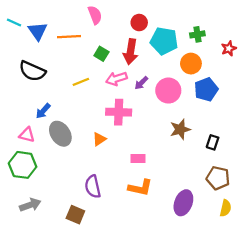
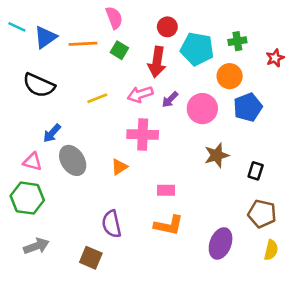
blue triangle: (38, 31) -> (45, 37), turned 30
green square: (101, 54) -> (119, 50), moved

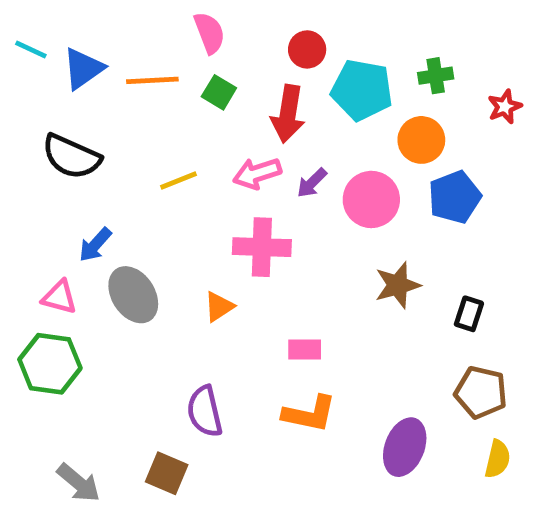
gray arrow: (36, 246) -> (79, 483), moved, turned 60

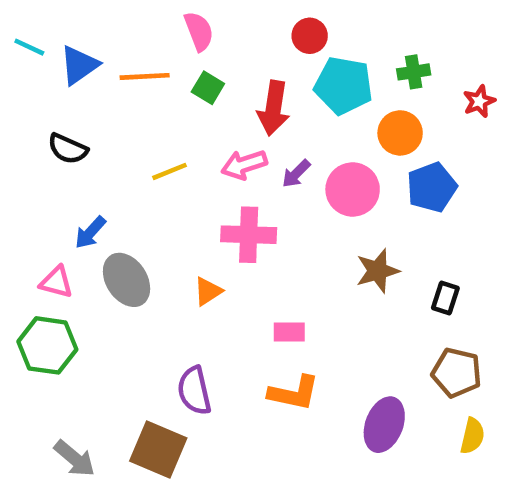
red circle: (307, 49) -> (310, 36), moved
black semicircle: (71, 157) -> (68, 149), size x0.7
brown square: (167, 473) -> (158, 449), size x1.4

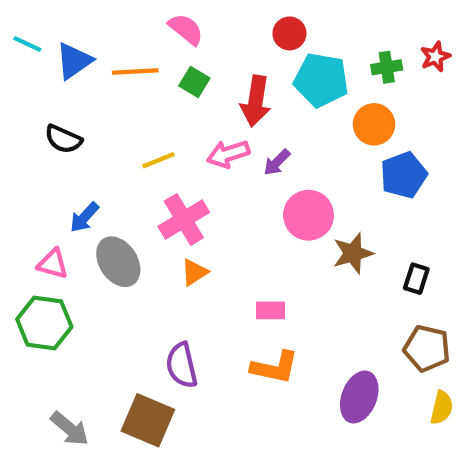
pink semicircle: (199, 31) -> (186, 29), turned -30
red star: (479, 101) -> (435, 57), moved
pink circle: (353, 189) -> (309, 215), moved
pink cross: (249, 235) -> (184, 219), moved, turned -33

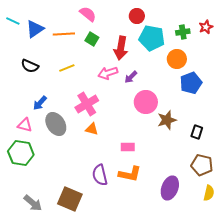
yellow line: (158, 160) -> (67, 68), moved
orange triangle: (194, 272) -> (92, 129), turned 48
purple semicircle: (182, 365) -> (100, 175), moved

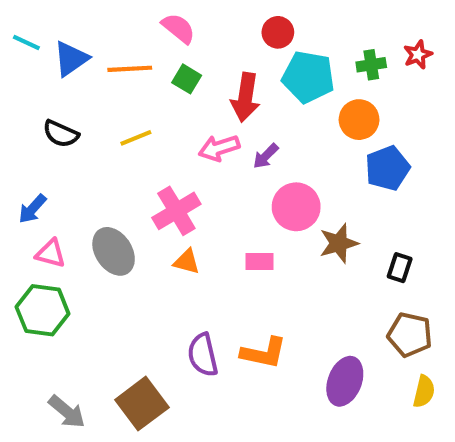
blue arrow: (40, 103) -> (32, 209), moved
pink rectangle: (128, 147) -> (260, 262), moved
brown square: (70, 199) -> (142, 404), turned 30

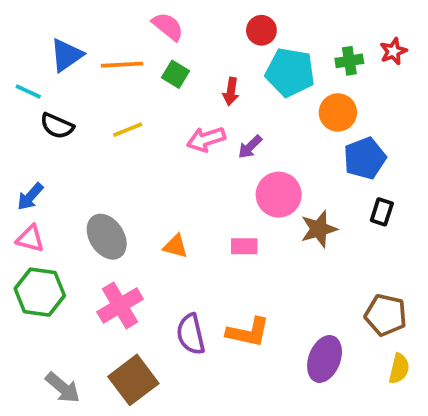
cyan line: (26, 42) -> (28, 91), moved
red arrow: (245, 97) -> (231, 91), size x0.6
pink cross: (176, 211) -> (120, 305), moved
pink triangle: (51, 253) -> (30, 239), moved
black rectangle: (400, 268) -> (382, 212), moved

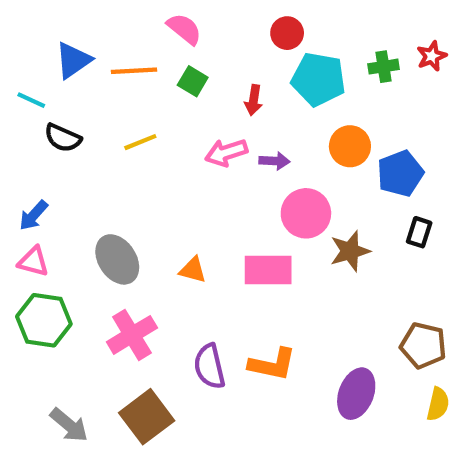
orange circle: (338, 112) -> (350, 146), moved
purple arrow: (250, 147) -> (274, 161), turned -132
pink rectangle: (244, 246) -> (268, 270), size x1.6

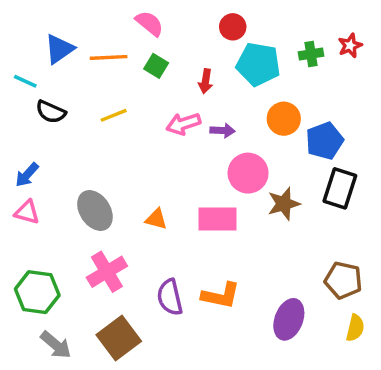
black rectangle: (419, 232) -> (340, 188), size x1.6
green hexagon: (44, 320) -> (37, 292), moved

